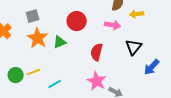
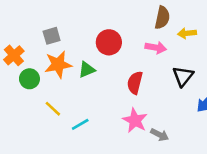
orange star: (38, 38) -> (58, 64), turned 30
yellow line: (34, 72) -> (53, 109), turned 64
green circle: (16, 75) -> (29, 79), moved

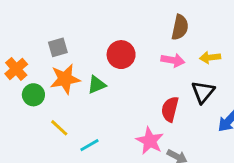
yellow arrow: (187, 33) -> (210, 57), moved
red semicircle: (135, 83) -> (170, 109), moved

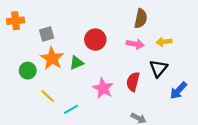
orange cross: (16, 69) -> (16, 21), moved, turned 35
orange star: (65, 79) -> (52, 58), turned -30
pink star: (150, 141) -> (103, 88), moved

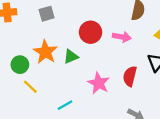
gray square: (47, 34) -> (47, 14), moved
pink arrow: (135, 44) -> (122, 37), moved
yellow line: (48, 96) -> (30, 87), moved

